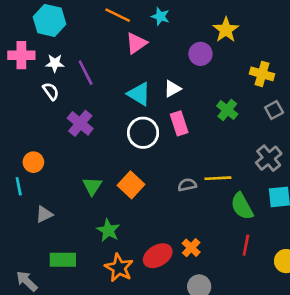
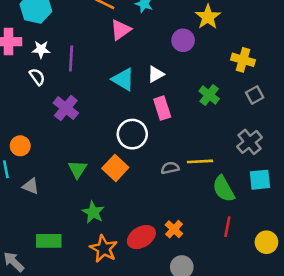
purple line: (86, 73) -> (71, 59), turned 30
white circle: (143, 133) -> (132, 134), moved
gray triangle: (44, 214) -> (31, 186), moved, turned 48

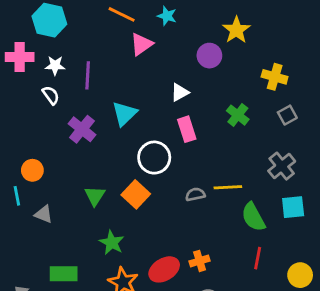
cyan triangle: (123, 79) -> (124, 114), moved, turned 45
orange cross: (174, 229) -> (200, 261), turned 30

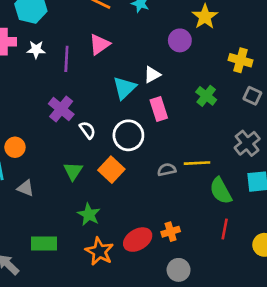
pink triangle: (141, 44) -> (99, 44), moved
white semicircle: (51, 95) -> (88, 130), moved
cyan triangle: (124, 114) -> (124, 88), moved
gray square: (287, 115) -> (252, 96), turned -36

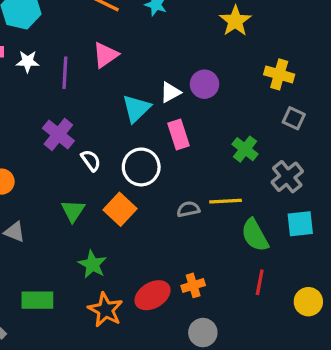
purple circle: (180, 40) -> (204, 84), moved
green cross: (206, 96) -> (245, 149), moved

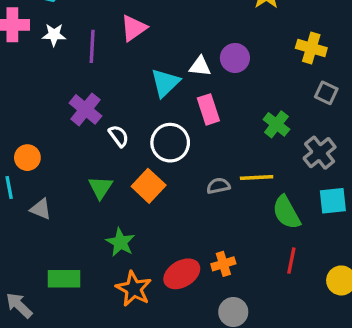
white triangle: (170, 92) -> (200, 66), turned 35

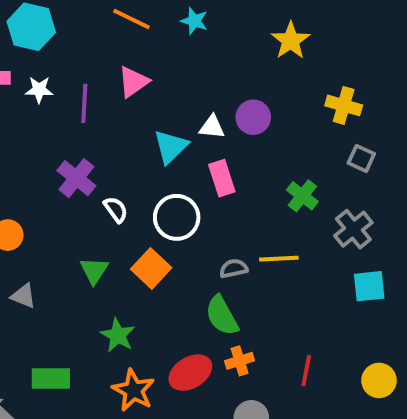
green semicircle: (286, 212) -> (222, 316), moved
red line: (291, 261) -> (306, 371), moved

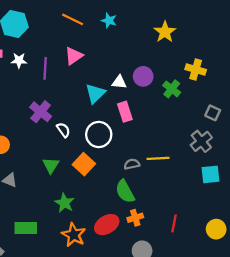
gray square: (361, 158) -> (213, 113), moved
green cross: (302, 196) -> (172, 89), moved

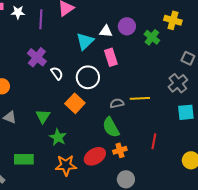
green triangle: (51, 165) -> (43, 116), moved
red line: (174, 223) -> (154, 141), moved
orange star: (74, 235) -> (66, 165), turned -30

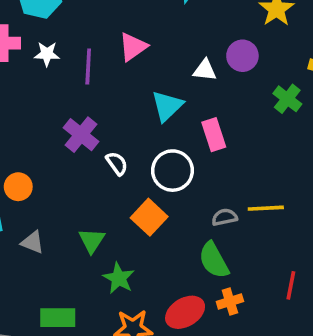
purple circle: (127, 26) -> (242, 56), moved
white triangle: (106, 31) -> (205, 70), moved

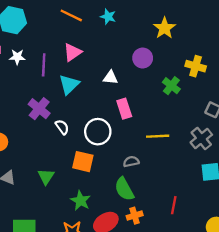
white triangle: (205, 70) -> (110, 78), moved
cyan triangle: (167, 106) -> (69, 84), moved
yellow line: (266, 208) -> (158, 136), moved
orange square: (149, 217) -> (83, 162), turned -30
green star: (119, 278) -> (81, 201), moved

